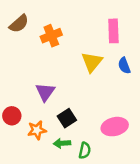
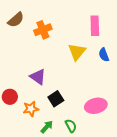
purple triangle: (45, 92) -> (38, 77), turned -30
green arrow: (62, 143) -> (47, 127), moved, turned 136
green semicircle: (85, 150) -> (71, 126), turned -40

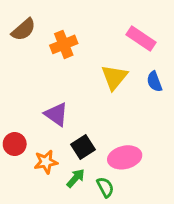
pink rectangle: (95, 26) -> (141, 38), turned -54
pink ellipse: (96, 106) -> (125, 157), moved
green arrow: (47, 127) -> (76, 178), moved

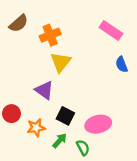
yellow triangle: (114, 77) -> (61, 62), moved
black square: (83, 147) -> (65, 116), turned -30

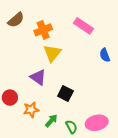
pink rectangle: (111, 30) -> (84, 26), moved
black square: (65, 116) -> (65, 93), moved
pink ellipse: (98, 124) -> (97, 123), moved

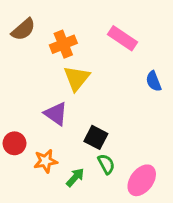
pink ellipse: (97, 123) -> (142, 180), turned -40
green semicircle: (71, 127) -> (106, 164), moved

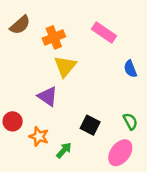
black square: (96, 137) -> (90, 125), moved
orange star: (46, 161) -> (39, 136), turned 30
green semicircle: (106, 164) -> (130, 121), moved

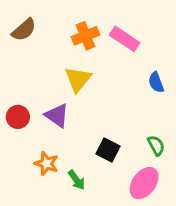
orange cross: (54, 37) -> (85, 36), moved
red circle: (13, 121) -> (18, 117), moved
green arrow: (64, 150) -> (76, 180), turned 102

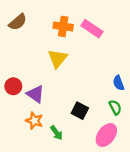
orange cross: (85, 36) -> (63, 26), turned 30
blue semicircle: (156, 82) -> (119, 83), moved
purple triangle: (57, 115) -> (35, 94), moved

